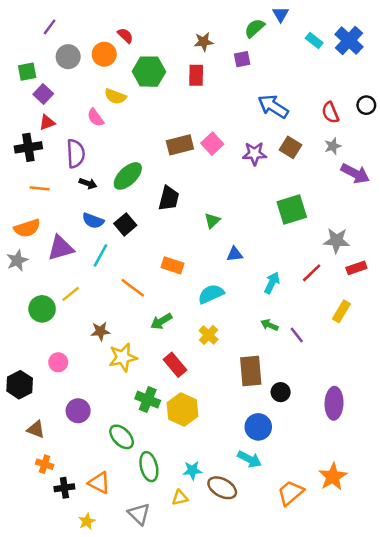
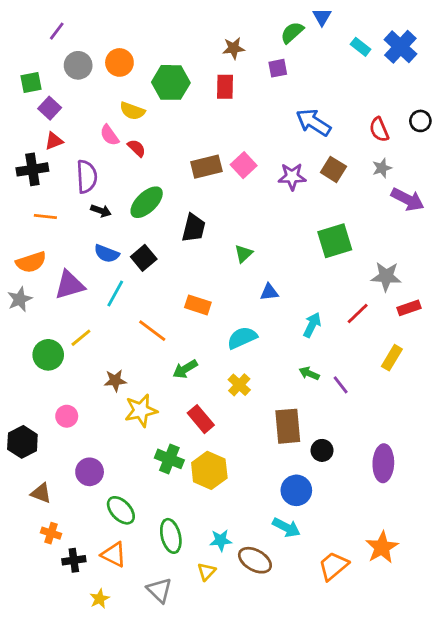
red semicircle: (125, 36) -> (137, 148), moved
green ellipse: (122, 437) -> (121, 510), moved
yellow triangle: (180, 498) -> (206, 572), turned -35

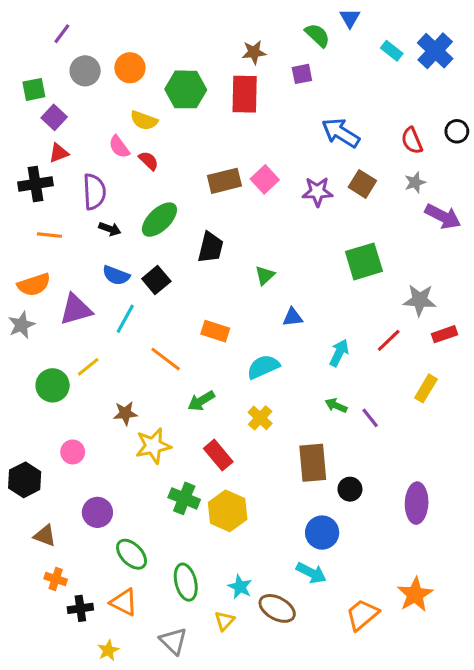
green semicircle: (292, 33) -> (317, 35), turned 85
red rectangle: (225, 87) -> (245, 94), size x1.4
cyan star: (221, 540) -> (240, 587), turned 30

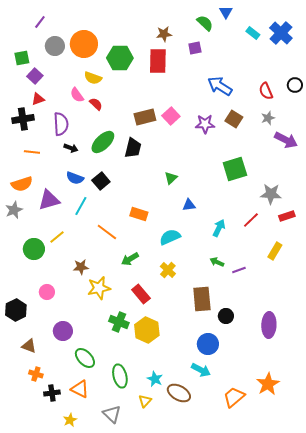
orange circle: (130, 68) -> (84, 44), size x1.4
black trapezoid: (211, 247) -> (133, 148), moved
purple line: (370, 418) -> (239, 270), turned -72

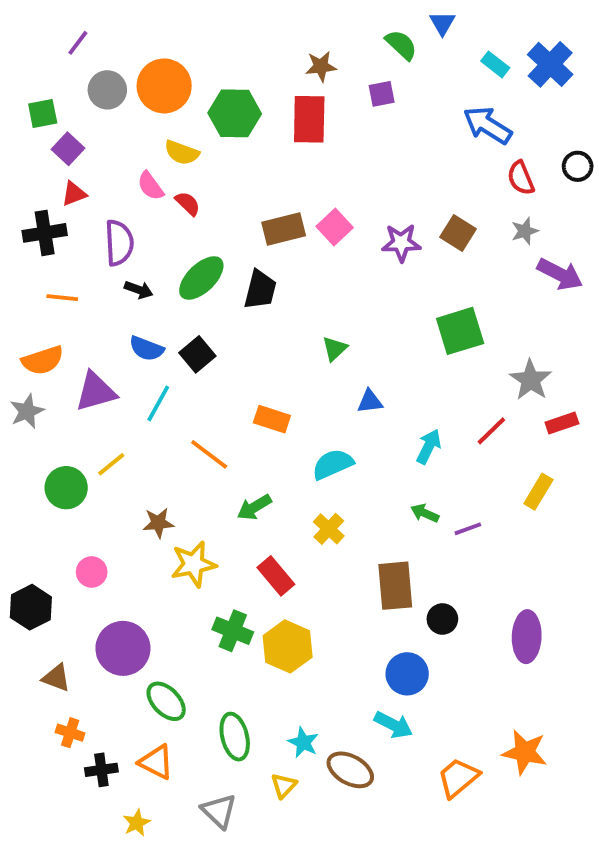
blue arrow: (220, 86) -> (487, 125), moved
gray star: (271, 194) -> (531, 380), turned 30
purple circle: (63, 331) -> (123, 648), size x1.4
orange star: (268, 384) -> (525, 752), turned -30

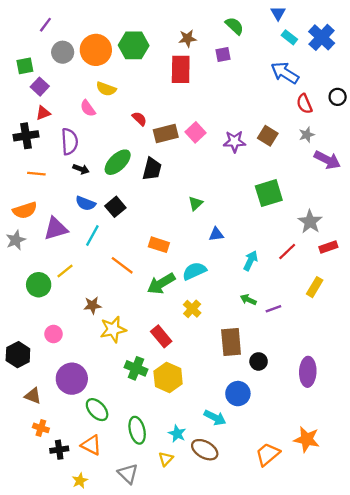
blue triangle: (442, 23) -> (278, 13), moved
green hexagon: (235, 113) -> (134, 45), moved
red semicircle: (188, 204) -> (139, 119), moved
green arrow: (254, 507) -> (161, 284), moved, size x1.4
cyan arrow: (393, 725) -> (215, 418), moved

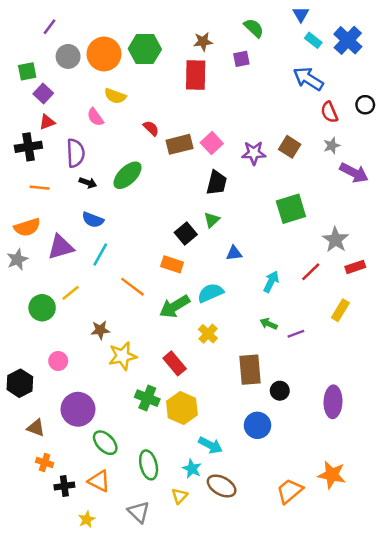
black trapezoid: (152, 169) -> (217, 183), moved
black square: (115, 207) -> (186, 233), moved
cyan arrow: (215, 418) -> (210, 445), moved

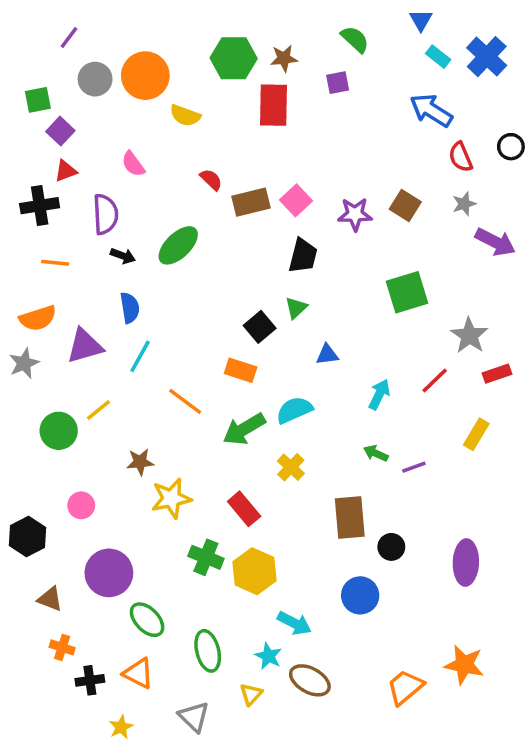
green hexagon: (145, 49) -> (234, 58), moved
yellow semicircle: (115, 96) -> (185, 115), moved
blue semicircle: (93, 220) -> (130, 308), turned -120

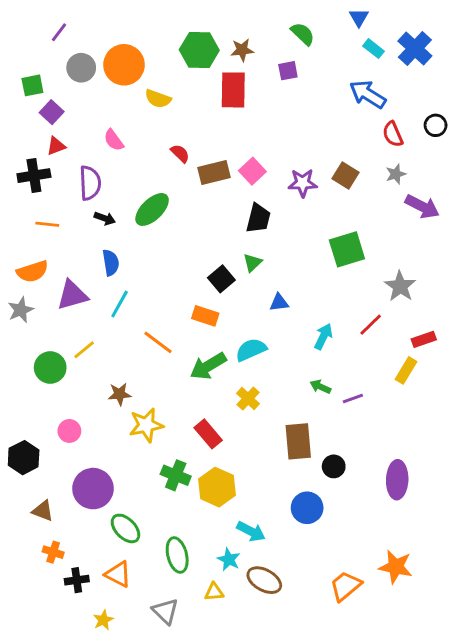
red rectangle: (497, 374) -> (424, 339), moved
yellow triangle: (251, 694) -> (214, 592), turned 42

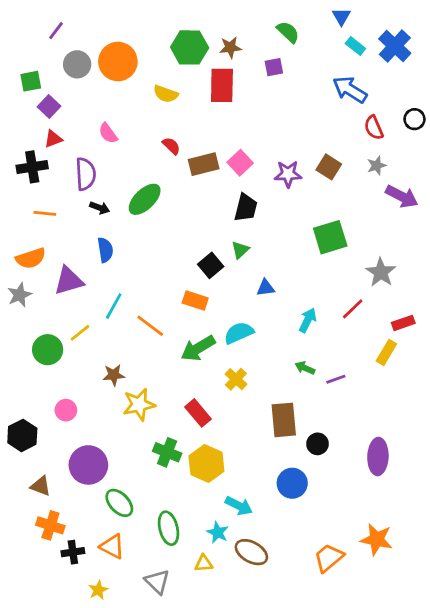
yellow semicircle: (158, 99) -> (166, 94), moved
cyan line: (120, 304) -> (114, 306), moved
orange cross: (53, 552) -> (50, 525), size x1.4

